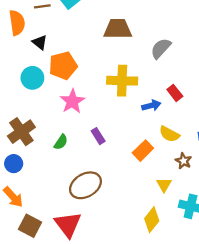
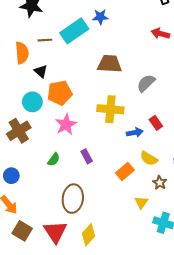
brown cross: (21, 132) -> (19, 131), moved
brown ellipse: (85, 185) -> (73, 199), turned -56
yellow diamond: (152, 220) -> (89, 235), moved

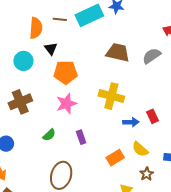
gray semicircle: (146, 83) -> (152, 56), moved
cyan circle: (32, 102) -> (23, 61), moved

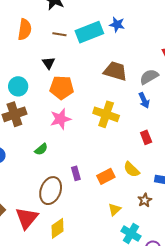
orange semicircle: (36, 28) -> (25, 29), moved
cyan circle: (23, 61) -> (18, 86), moved
blue arrow: (131, 122) -> (144, 100), moved, turned 63
purple rectangle: (81, 137) -> (76, 173), moved
brown star: (147, 174) -> (145, 200), moved

